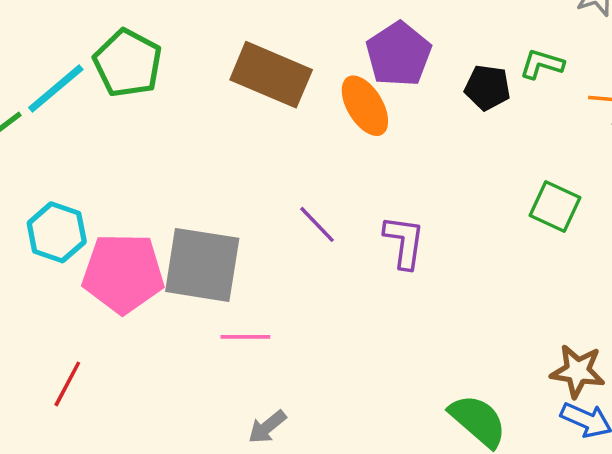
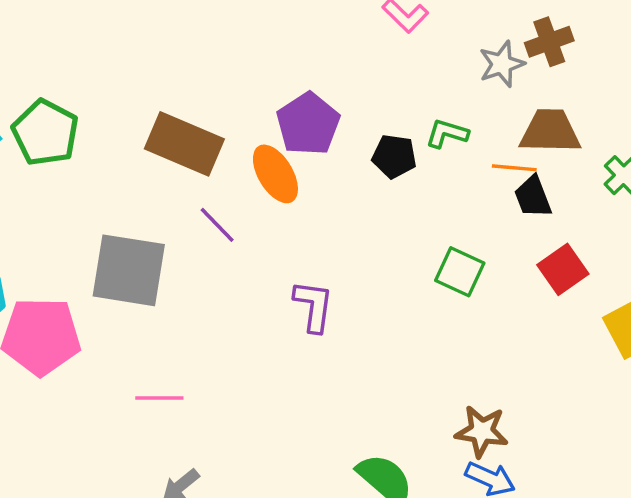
purple line: (317, 224) -> (217, 225), moved
gray square: (202, 265) -> (129, 270), moved

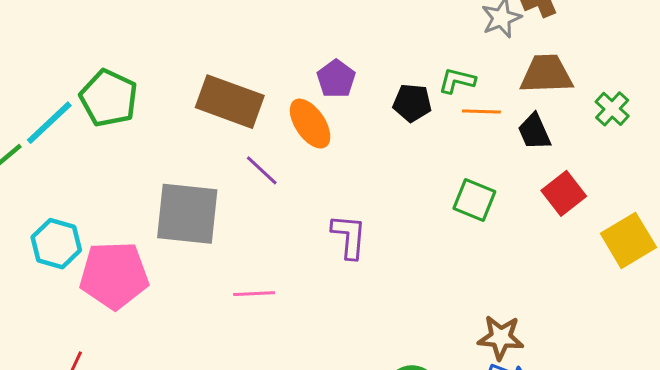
purple pentagon: (308, 124) -> (336, 79), size x0.7
orange line: (514, 168) -> (481, 111), moved
pink line: (159, 398) -> (254, 294), moved

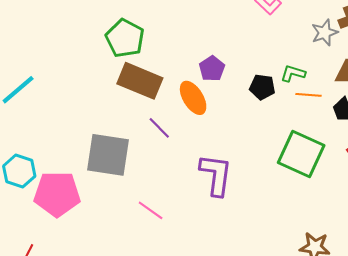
green pentagon: (109, 98) -> (125, 38), moved
green square: (474, 200) -> (301, 154), size x1.6
purple L-shape: (349, 236) -> (216, 175), size x1.4
pink line: (254, 294) -> (151, 210), turned 36

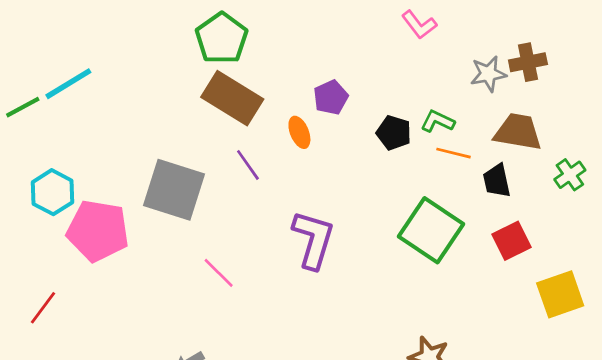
orange ellipse: (193, 98) -> (299, 132), size x0.7

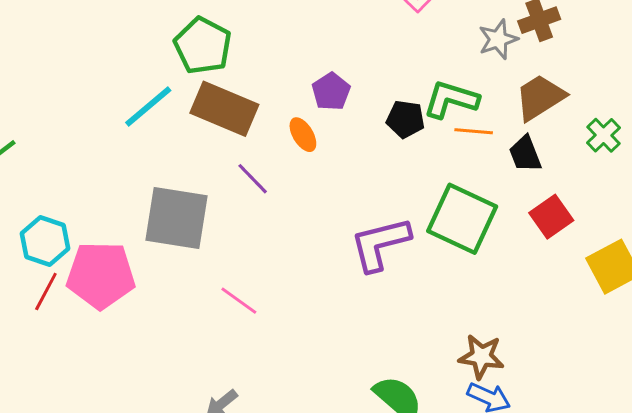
cyan line: (68, 84) -> (148, 107), moved
green L-shape: (438, 121) -> (451, 99), size x1.5
brown trapezoid: (518, 132) -> (540, 97), turned -33
purple L-shape: (313, 240) -> (380, 244), moved, turned -112
red line: (43, 308) -> (46, 292), moved

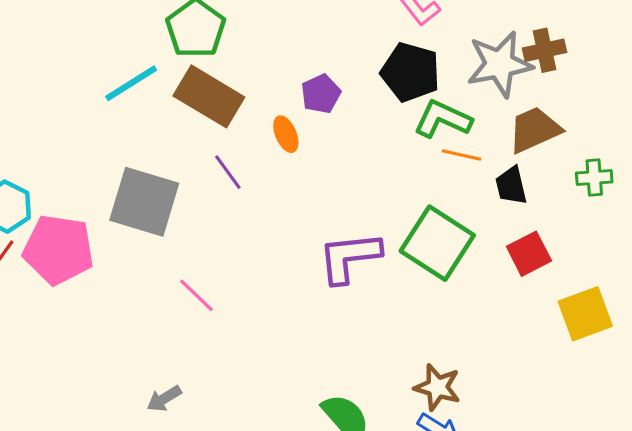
gray star: (498, 39) -> (500, 64), size x1.6
black pentagon: (405, 119) -> (410, 72), moved, size x1.5
green cross: (604, 135) -> (594, 178), turned 32

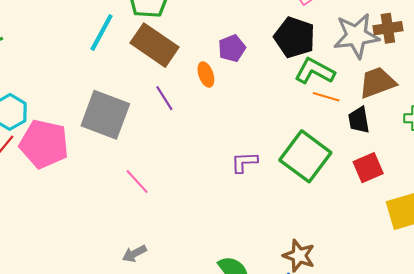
cyan line: (131, 83) -> (102, 33), turned -33
purple L-shape: (349, 257) -> (244, 162), size x0.6
gray arrow: (164, 399) -> (134, 254), moved

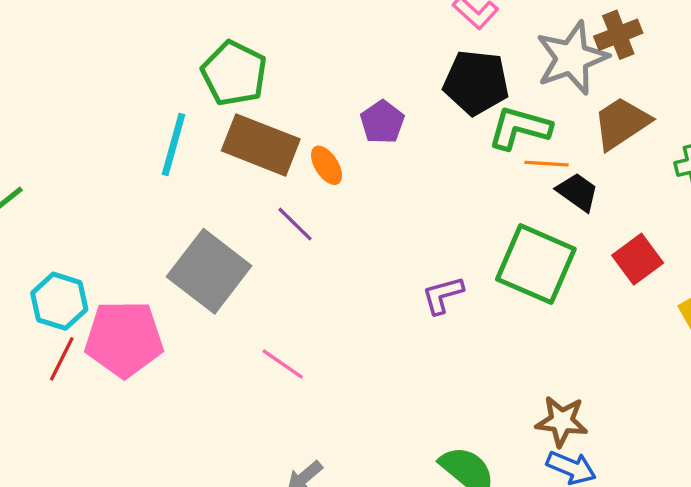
orange ellipse: (206, 74) -> (327, 165), moved
gray square: (105, 115) -> (209, 271), turned 30
black trapezoid: (359, 120) -> (578, 192), moved, turned 148

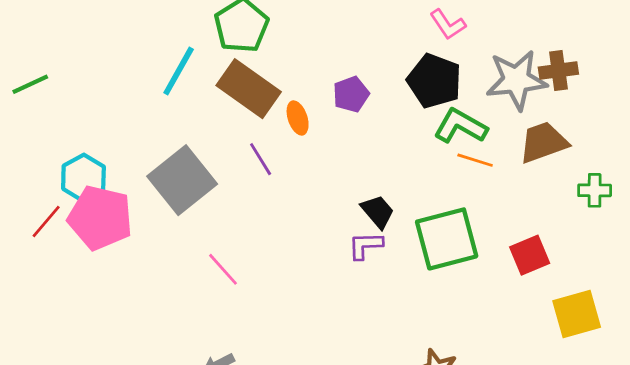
black trapezoid: (578, 192) -> (378, 212), moved
green square: (536, 264) -> (447, 239), turned 38
cyan hexagon: (59, 301) -> (83, 178), moved

